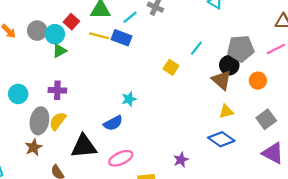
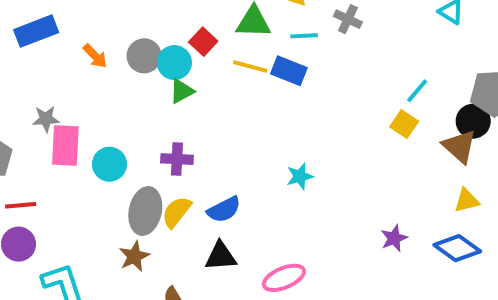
cyan line: (130, 17) -> (304, 36), turned 35
yellow square: (171, 67) -> (404, 124), moved
blue semicircle: (113, 123) -> (224, 210), moved
black triangle: (84, 146) -> (221, 256), size x0.7
purple star: (181, 160) -> (394, 238), moved

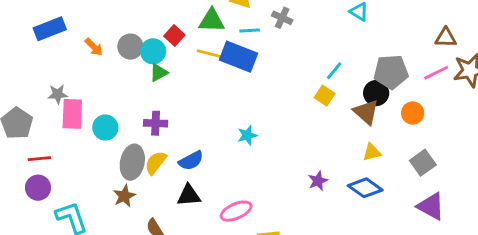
blue rectangle: (289, 71) -> (238, 57), size x1.4

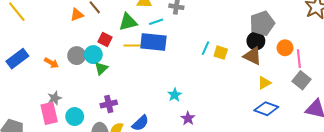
cyan line: (334, 71) -> (206, 48), moved
pink line: (436, 73) -> (299, 59), moved, turned -54
gray star: (58, 94) -> (55, 98), moved
purple star: (318, 181) -> (188, 118), moved

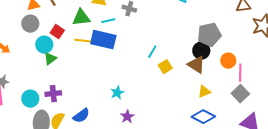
yellow square: (221, 53) -> (165, 67), moved, turned 32
gray circle: (77, 56) -> (30, 24), moved
cyan circle: (75, 117) -> (30, 99), moved

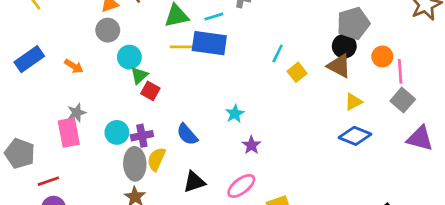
red square: (57, 32) -> (150, 91), moved
purple cross: (53, 94) -> (142, 136), moved
blue semicircle: (81, 116) -> (187, 134), moved, turned 90

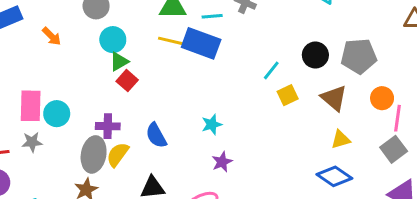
black circle: (344, 46) -> (315, 55), moved
gray star: (77, 113) -> (32, 142), moved
cyan circle: (117, 132) -> (57, 114), moved

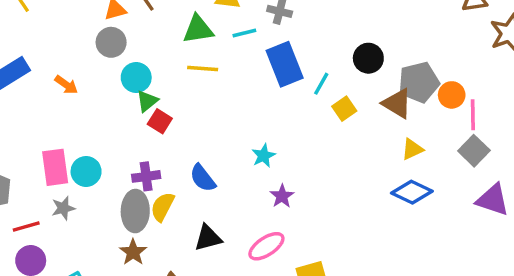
blue rectangle: (201, 43) -> (285, 64), moved, turned 57
gray pentagon: (359, 56) -> (419, 82), moved

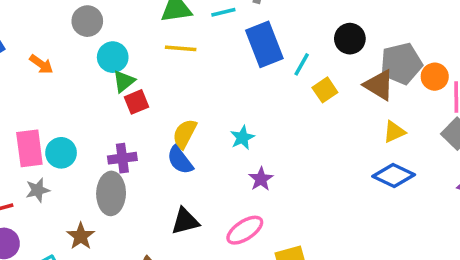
red square: (160, 121) -> (137, 102), turned 35
yellow semicircle: (162, 207) -> (185, 134), moved
brown star: (133, 252) -> (81, 236), moved

